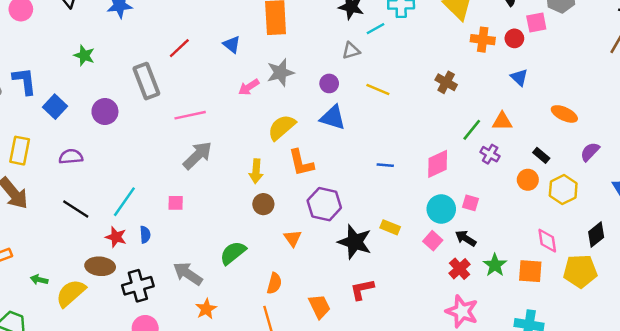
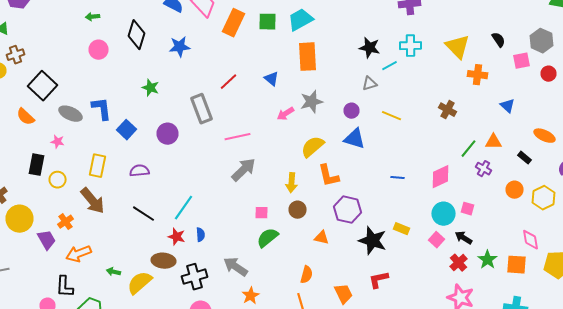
red circle: (514, 38) -> (548, 74), moved
black rectangle: (541, 155) -> (524, 158), moved
pink square: (176, 203) -> (262, 213), moved
orange triangle: (293, 238) -> (322, 238), turned -42
green semicircle: (233, 253) -> (268, 238), moved

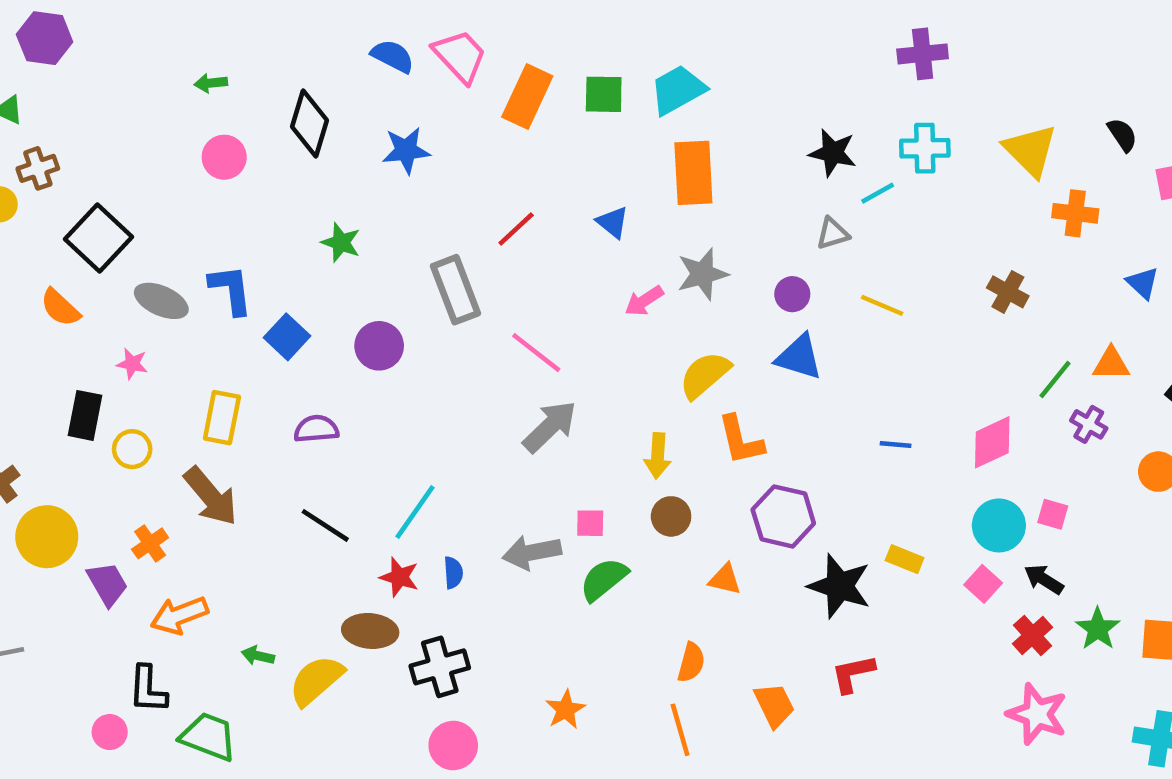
pink line: (238, 137) -> (536, 353), turned 50
gray arrow: (236, 267) -> (532, 552), moved, turned -45

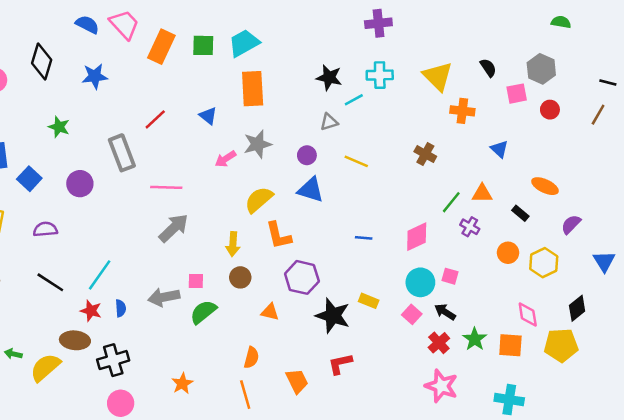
pink line: (536, 353) -> (166, 187), turned -36

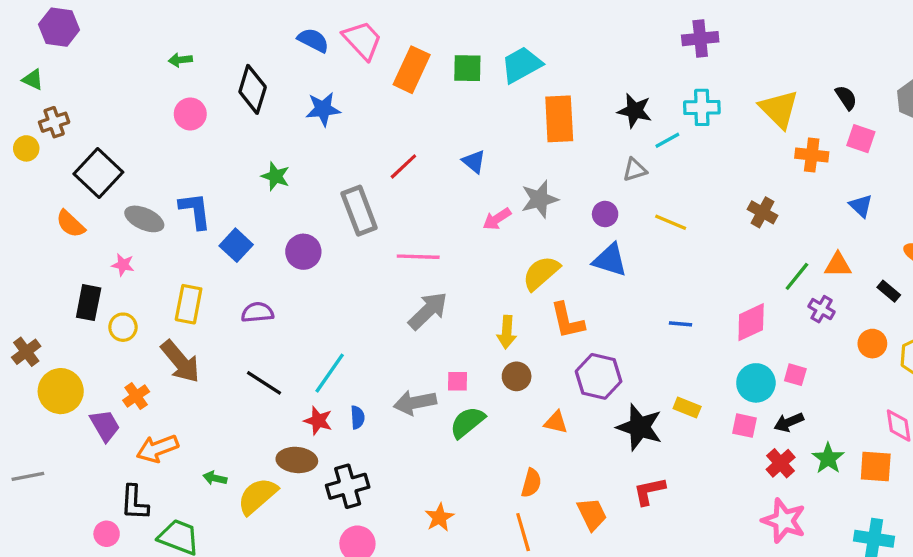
orange rectangle: (253, 89) -> (559, 119), moved
pink square: (517, 94) -> (861, 139), moved, turned 30
black arrow: (445, 312) -> (789, 422), turned -55
pink square: (412, 314) -> (744, 426), turned -30

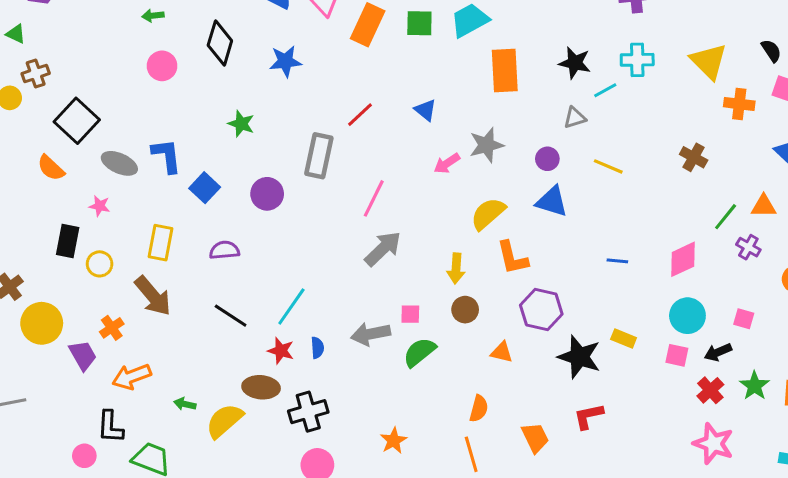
gray rectangle: (359, 211) -> (319, 156), turned 33
pink line: (418, 257) -> (374, 198), turned -66
pink square: (795, 375) -> (744, 319), moved

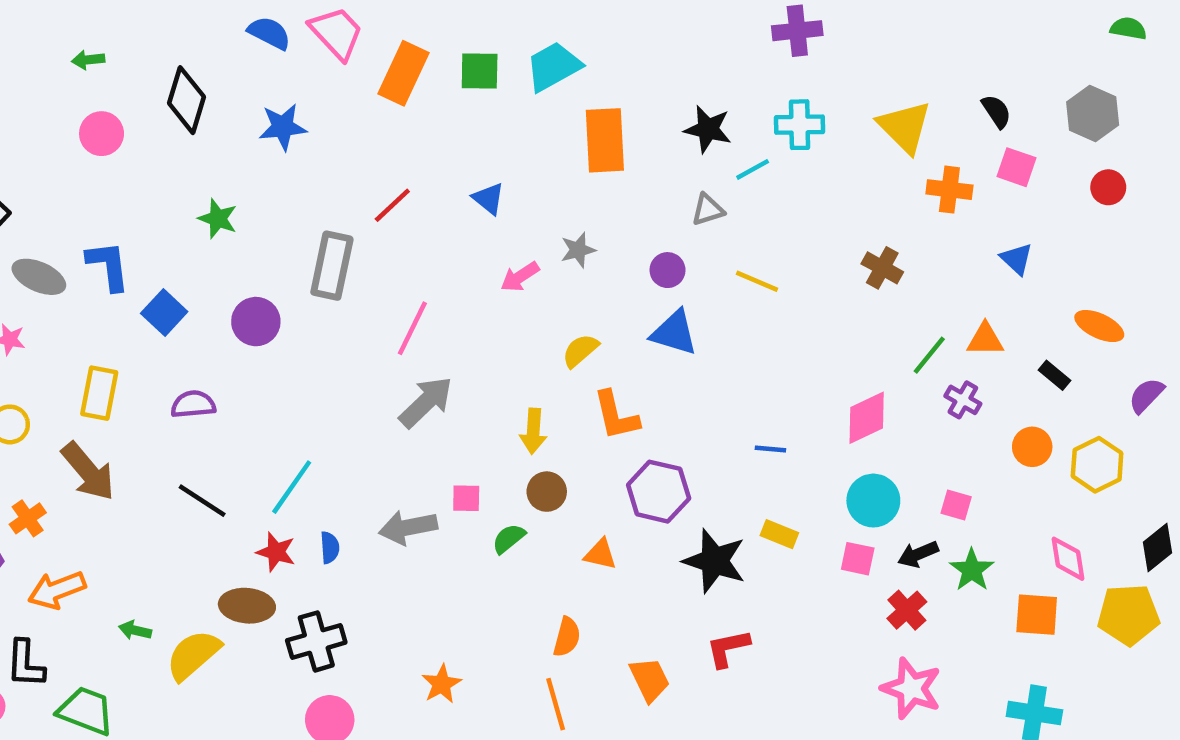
gray star: (486, 145) -> (578, 250), size x0.7
yellow semicircle: (488, 214) -> (580, 351), size x0.7
blue line: (617, 261) -> (770, 449), moved
green semicircle: (419, 352) -> (509, 539), moved, size x0.7
green star: (755, 386) -> (972, 570), moved

